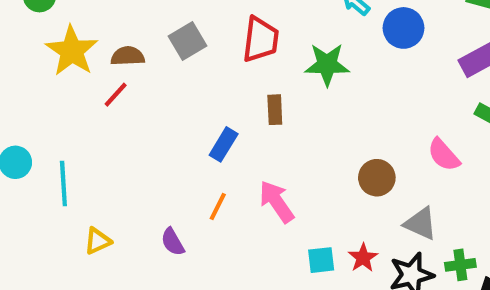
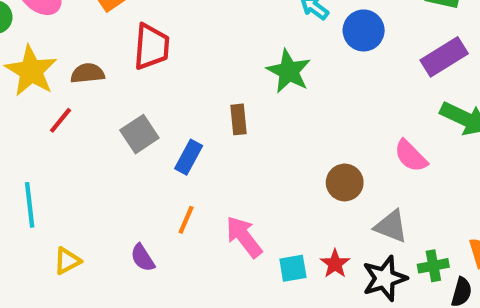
red trapezoid: (261, 39) -> (151, 47), moved
gray square: (187, 41) -> (139, 134), moved
green star: (327, 65) -> (289, 71), turned 30
red line: (116, 95) -> (60, 120), moved
pink arrow: (277, 202) -> (244, 237), moved

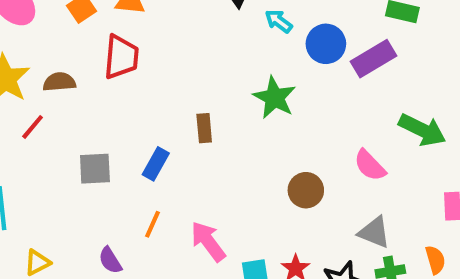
purple rectangle: (444, 57) -> (374, 59), moved
green star: (289, 71) -> (275, 98), moved
gray square: (139, 134) -> (95, 169), moved, turned 30
gray triangle: (391, 226) -> (374, 232), moved

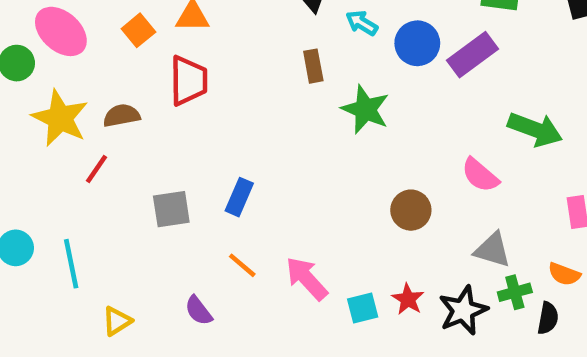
brown rectangle: (204, 128) -> (313, 66), moved
orange line: (153, 224) -> (242, 265), turned -68
orange semicircle: (435, 260) -> (564, 274), turned 132

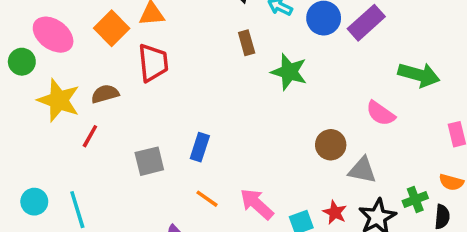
orange square: (138, 30) -> (112, 28), size x1.4
gray triangle: (492, 250) -> (362, 170), moved

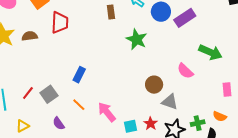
brown rectangle: (247, 43) -> (111, 12), moved
red line: (90, 136) -> (28, 93), moved
gray square: (149, 161) -> (49, 94), moved, turned -30

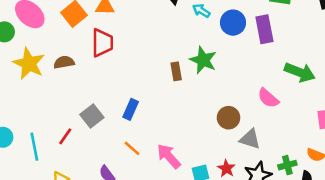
brown rectangle: (111, 12) -> (176, 71), moved
purple rectangle: (185, 18) -> (264, 29), turned -65
gray square: (49, 94) -> (92, 116), moved

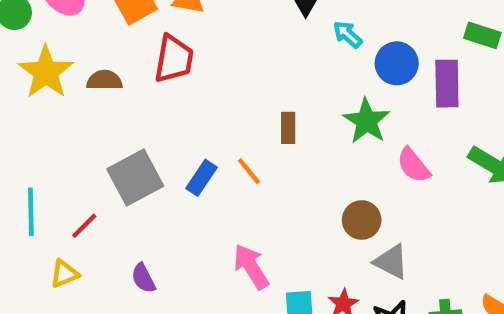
green star: (203, 60) -> (367, 121), moved
pink semicircle: (268, 98) -> (413, 165), moved
gray square: (92, 116) -> (135, 178), size x1.4
red line: (65, 136) -> (84, 226), moved
orange line: (132, 148) -> (249, 171), moved

